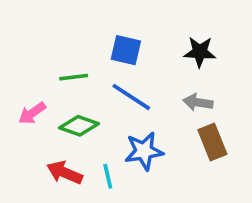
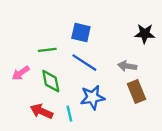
black star: (200, 52) -> (145, 34), moved
green diamond: (79, 126) -> (51, 81), turned 60

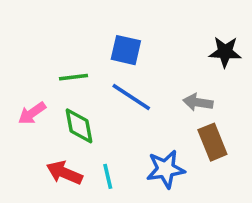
blue star: (92, 97) -> (166, 169), moved

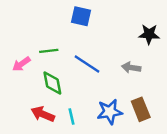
blue square: (126, 50) -> (81, 16), moved
pink arrow: (32, 113) -> (21, 64), moved
brown rectangle: (212, 142) -> (141, 109), moved

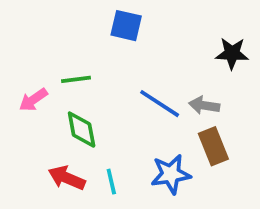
blue line: (87, 64) -> (160, 104), moved
brown rectangle: (141, 109) -> (213, 146), moved

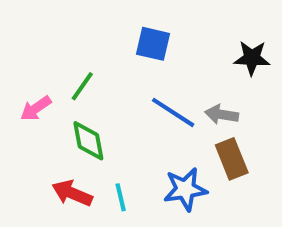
blue square: (126, 26) -> (153, 44), moved
green line: (76, 79) -> (82, 86), turned -48

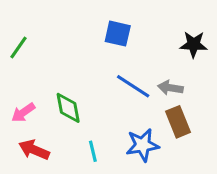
green line: (82, 86) -> (19, 47), moved
pink arrow: (36, 108) -> (23, 113), moved
red arrow: (72, 193) -> (34, 150), moved

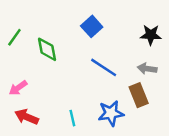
blue square: (118, 34) -> (92, 26), turned 35
gray arrow: (170, 88) -> (147, 69), moved
green diamond: (68, 108) -> (47, 49), moved

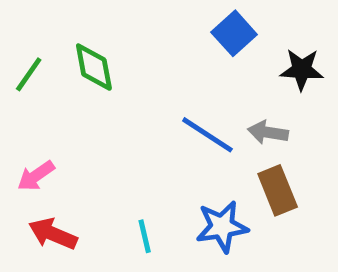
blue square: (92, 26) -> (234, 33), moved
green diamond: (47, 49) -> (94, 67), moved
gray arrow: (147, 69) -> (268, 132), moved

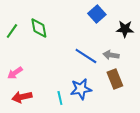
blue star: (222, 227) -> (81, 89), moved
red arrow: (53, 234) -> (22, 97), turned -36

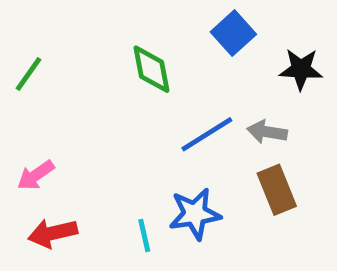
green diamond: (39, 28) -> (151, 69), moved
blue line: (86, 56) -> (207, 134), turned -65

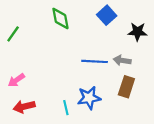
green diamond: (151, 69) -> (60, 18), moved
blue line: (207, 134) -> (95, 61), turned 35
brown rectangle: (277, 190) -> (126, 87), turned 40

